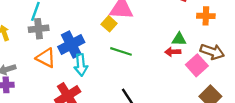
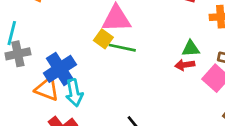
green line: (121, 51) -> (122, 48), moved
orange triangle: (46, 58) -> (47, 89), moved

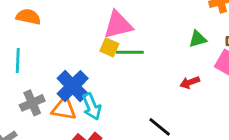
gray cross: (18, 54) -> (32, 103), moved
red arrow: (185, 65) -> (190, 82), moved

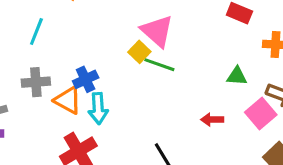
pink triangle: (118, 25) -> (157, 31), turned 36
blue cross: (73, 86) -> (86, 79), size x0.7

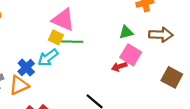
orange triangle: (68, 100) -> (19, 85), turned -35
cyan arrow: (98, 108) -> (48, 58), moved, turned 75
pink square: (261, 113) -> (131, 55), moved

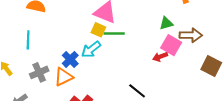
brown arrow: (161, 35) -> (191, 35), moved

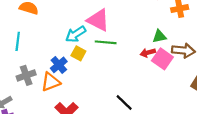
yellow square: (98, 30) -> (78, 53), moved
cyan arrow: (91, 49) -> (76, 34), moved
red arrow: (160, 57) -> (148, 53), moved

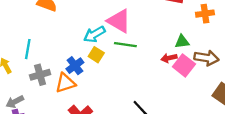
cyan line: (18, 41) -> (28, 49), moved

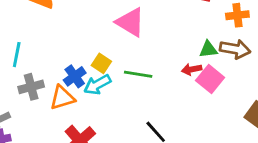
cyan arrow: (94, 34) -> (97, 85), moved
green line: (125, 45) -> (138, 74), moved
brown arrow: (206, 58) -> (235, 49), moved

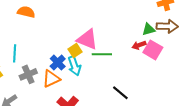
pink triangle: (130, 22) -> (87, 39), moved
yellow square: (101, 63) -> (75, 51), turned 32
cyan arrow: (97, 85) -> (74, 66), turned -72

